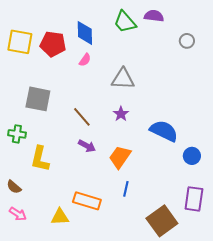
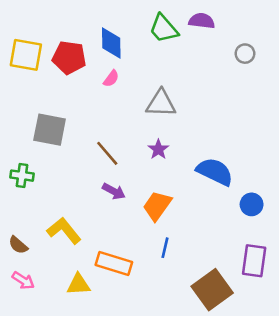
yellow L-shape: (40, 159) -> (64, 231), moved, turned 128

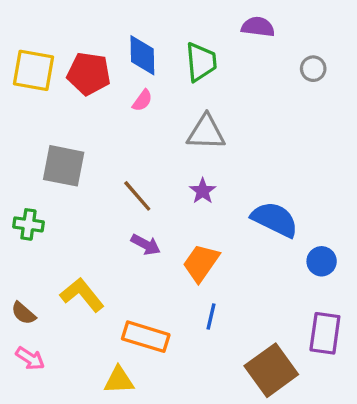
green trapezoid: (164, 29) -> (201, 62), moved, turned -144
yellow triangle: (78, 284) -> (119, 380), moved

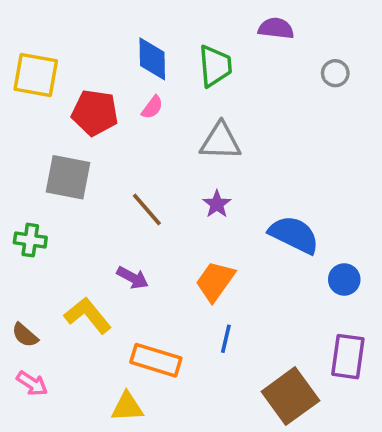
red pentagon: (89, 74) -> (95, 113), moved
purple arrow: (146, 245) -> (133, 278), moved

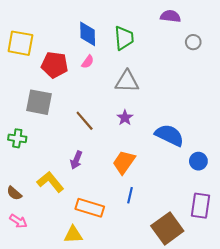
purple semicircle: (276, 28) -> (170, 16), moved
purple arrow: (133, 278) -> (76, 160), turned 84

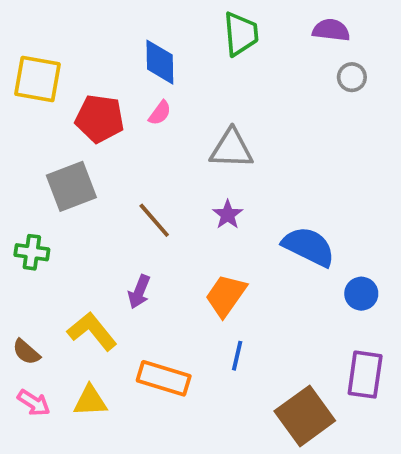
purple semicircle: (170, 16) -> (331, 30), moved
green trapezoid: (124, 38) -> (241, 34), moved
gray square: (39, 102) -> (71, 186), turned -32
yellow triangle: (73, 235) -> (90, 401), moved

